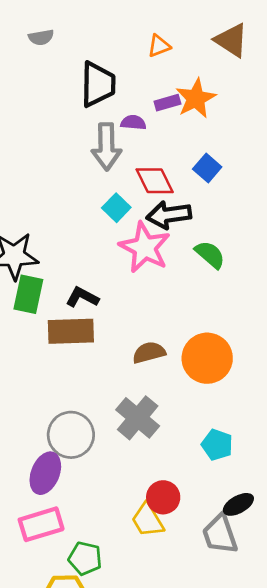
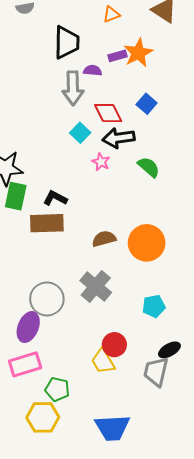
pink star: (145, 247) -> (101, 162), size x0.5
cyan pentagon: (217, 445) -> (154, 306), turned -30
gray trapezoid: (220, 534) -> (156, 372), turned 32

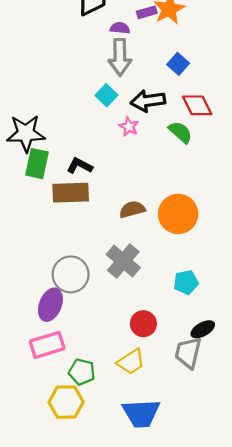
gray arrow: (73, 88) -> (120, 57), moved
red diamond: (108, 113) -> (197, 105), moved
yellow trapezoid: (103, 361) -> (131, 362), moved, turned -92

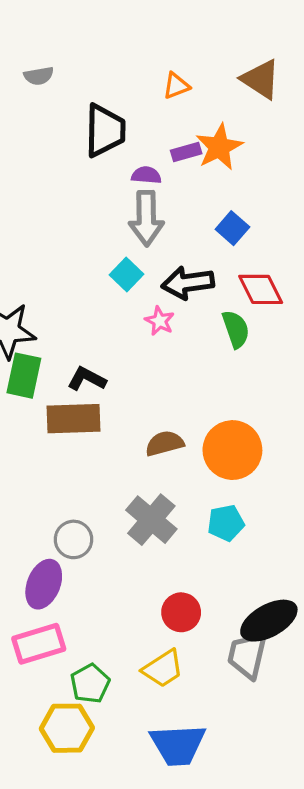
green semicircle: (180, 132) -> (236, 329), turned 30
gray circle: (71, 274) -> (73, 539), size x0.7
cyan pentagon: (186, 282) -> (226, 523), moved
black ellipse: (203, 329) -> (269, 621), size x1.6
green pentagon: (82, 372) -> (90, 684), turned 30

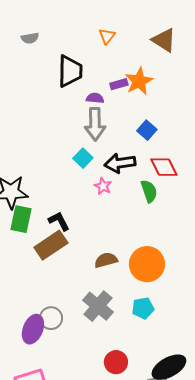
orange triangle: (176, 86) -> (107, 36), moved, turned -30
black L-shape: (87, 379) -> (59, 221), turned 35
brown rectangle: (73, 419) -> (51, 245), turned -32
purple ellipse: (44, 584) -> (33, 329), moved

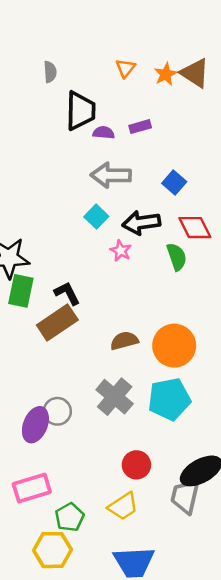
gray semicircle: (30, 38) -> (50, 72), moved, turned -84
orange star: (139, 81) -> (166, 74), moved, size x0.7
purple semicircle: (95, 98) -> (104, 133), moved
gray arrow: (95, 124) -> (111, 175), turned 92
cyan pentagon: (143, 308) -> (169, 399), size x1.6

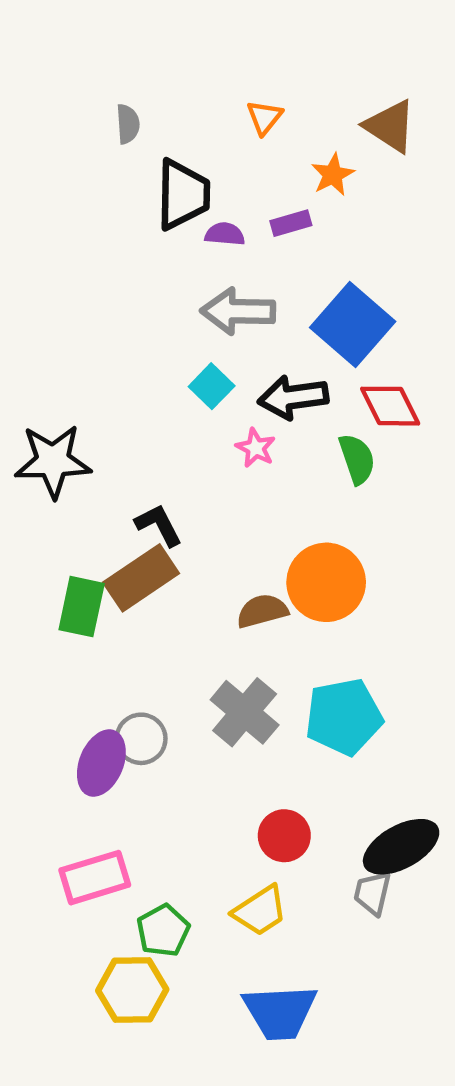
orange star: (166, 74) -> (333, 175), moved
blue square: (174, 183) -> (353, 324), size x1.8
green rectangle: (21, 291) -> (82, 607), moved
orange circle: (174, 346) -> (326, 582), moved
gray trapezoid: (185, 496) -> (372, 893), size x0.7

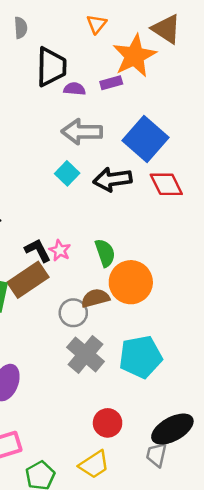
orange star: (333, 175) -> (134, 56), size x1.8
pink star: (256, 448) -> (60, 250), moved
green semicircle: (357, 459) -> (105, 253), moved
gray circle: (141, 739) -> (73, 313), moved

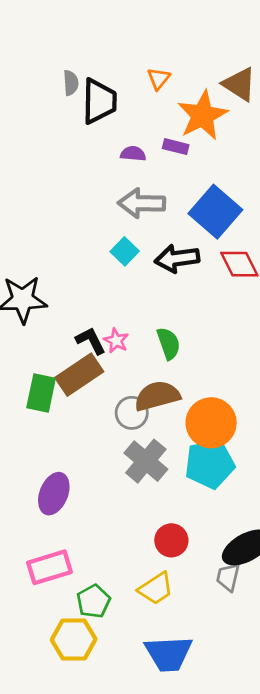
black trapezoid: (51, 67) -> (99, 101), moved
purple rectangle: (111, 83) -> (176, 147), turned 30
orange circle: (131, 282) -> (211, 423), moved
brown semicircle: (95, 298) -> (157, 396), size x1.4

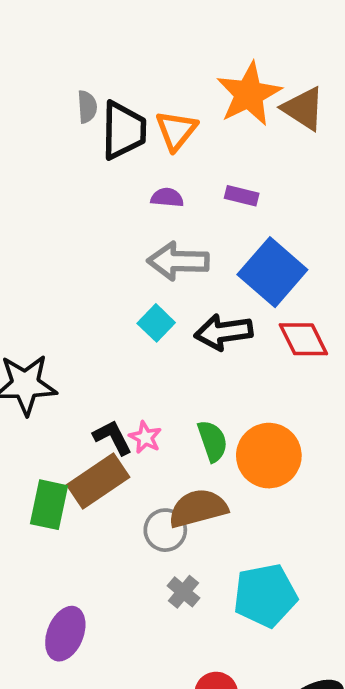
orange triangle: (159, 79) -> (176, 130), moved, size x1.4
orange star: (203, 115) -> (249, 94), moved
purple rectangle: (176, 147) -> (242, 196), moved
orange circle: (211, 423) -> (269, 456), moved
gray cross: (146, 461) -> (183, 592), size x0.6

